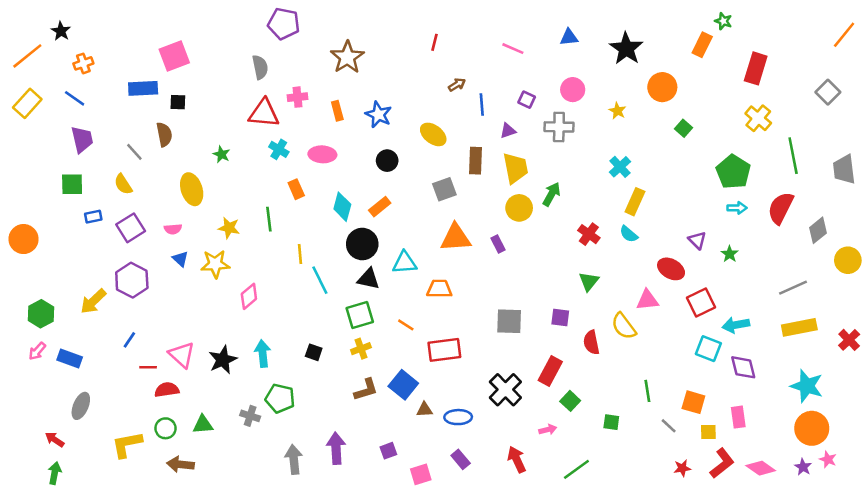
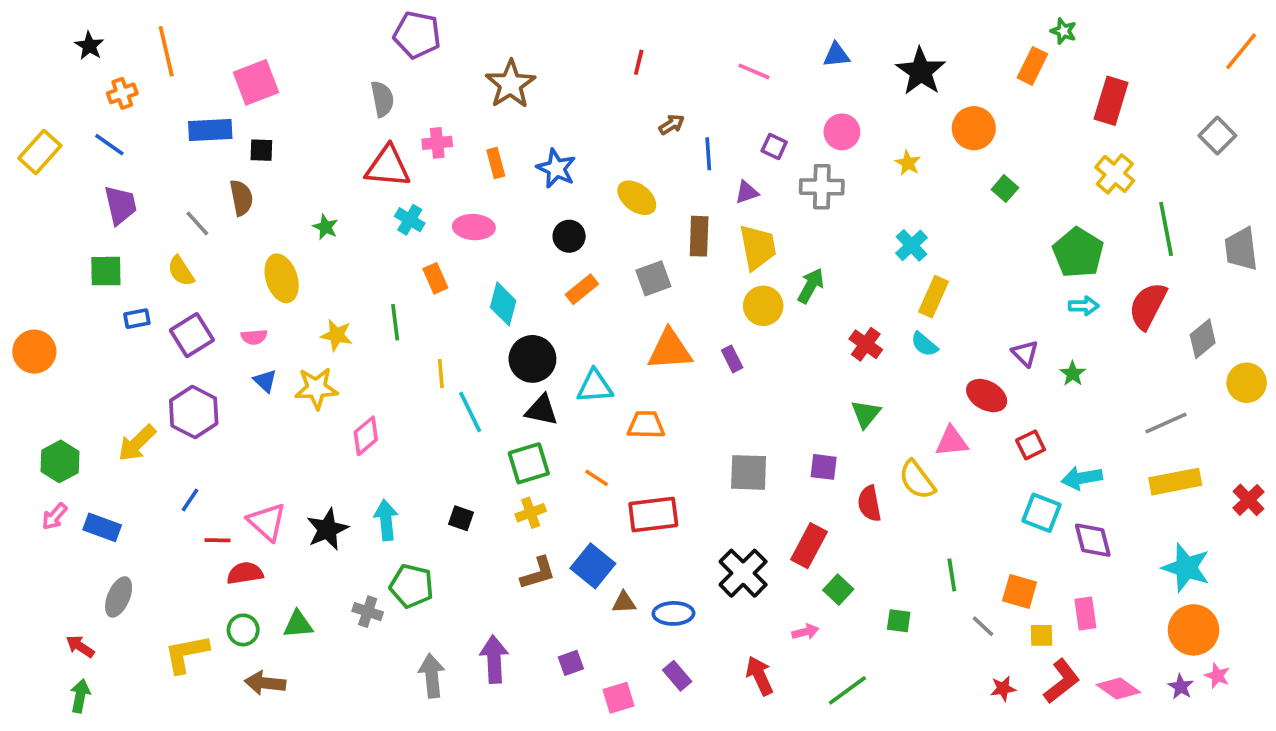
orange line: (27, 56) -> (166, 51), moved, turned -64
orange rectangle: (380, 207) -> (582, 289), moved
red square: (701, 303) -> (1031, 445), size x0.7

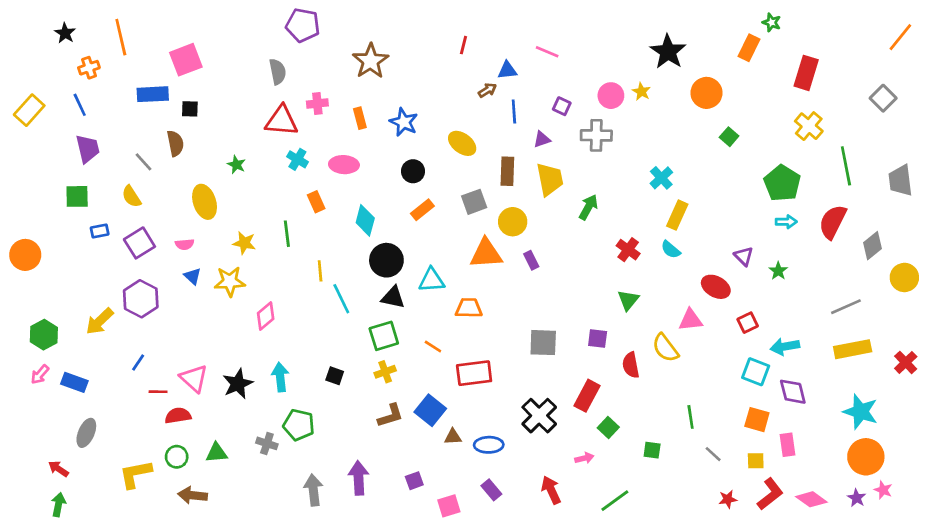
blue triangle: (836, 55) -> (507, 70), moved
blue line: (109, 145) -> (80, 105), turned 30
yellow star: (908, 163) -> (641, 92), moved
yellow circle: (763, 306) -> (513, 222), moved
orange square: (1020, 591) -> (757, 420), moved

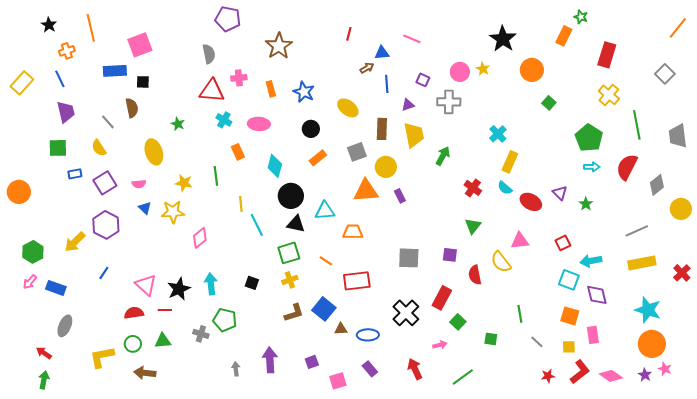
red ellipse: (716, 287) -> (531, 202), moved
red line: (158, 392) -> (165, 310), moved
gray arrow: (313, 490) -> (236, 369), size x0.6

